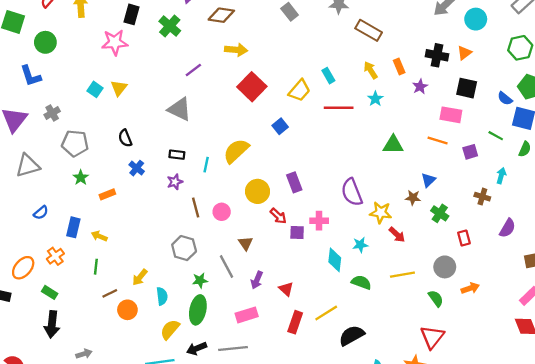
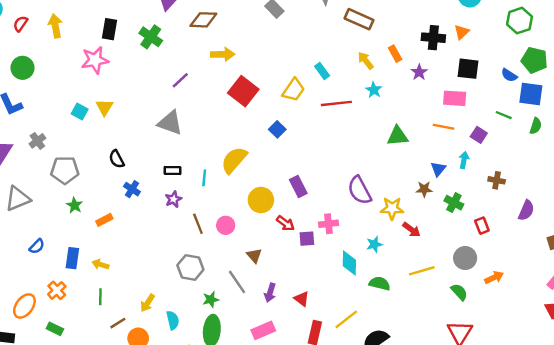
purple square: (470, 152) -> (479, 135), turned -35
cyan arrow: (501, 176) -> (464, 160), moved

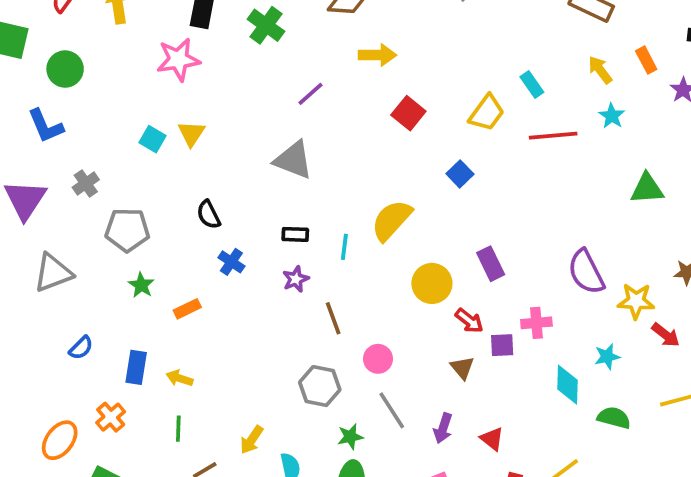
red square: (243, 91) -> (408, 113), size x0.7
pink circle: (226, 225) -> (378, 359), moved
brown triangle: (254, 256) -> (462, 368), moved

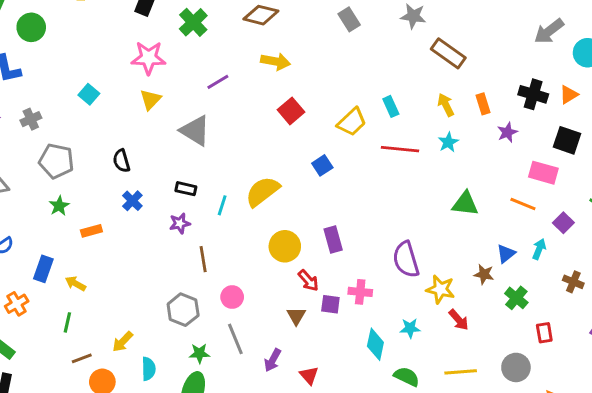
pink star: (178, 60) -> (149, 58), moved
yellow triangle: (191, 133) -> (150, 100), moved

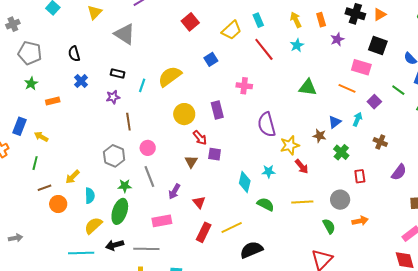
red line: (400, 149) -> (264, 49), turned 45
yellow star: (440, 289) -> (290, 145), turned -30
pink cross: (360, 292) -> (244, 86), moved

